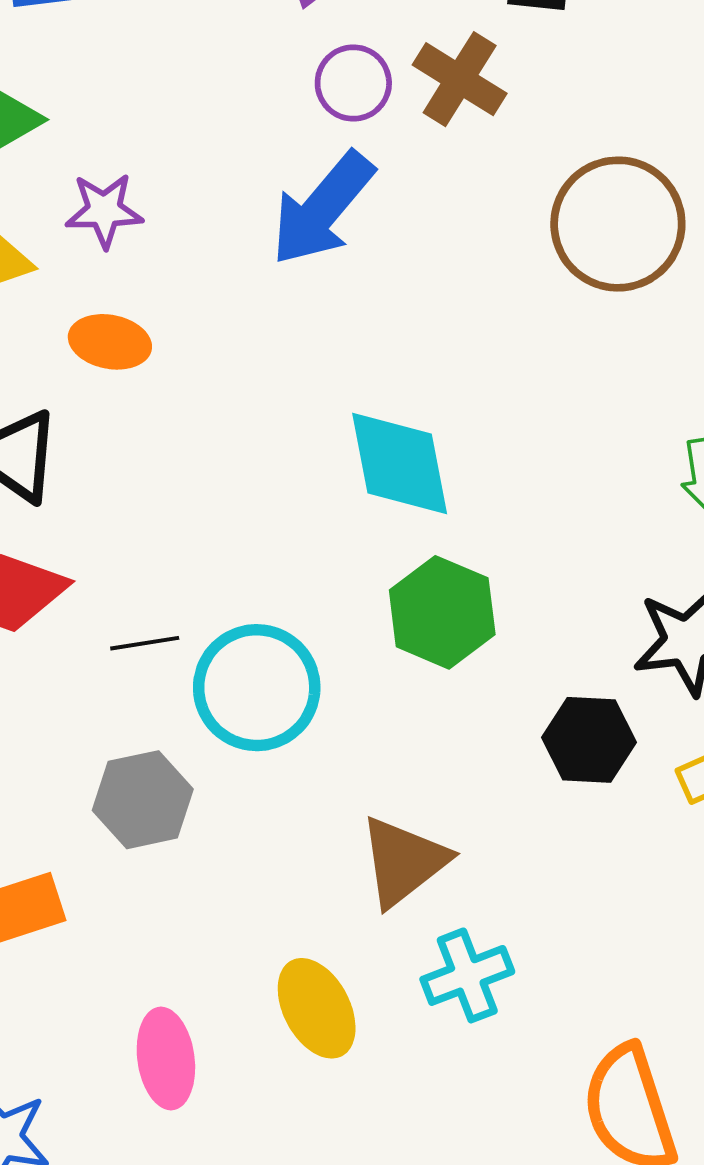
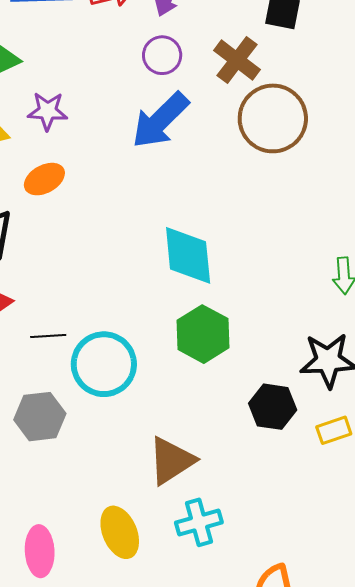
purple circle: (353, 83) -> (162, 55), moved
brown circle: (618, 224) -> (273, 118), moved
orange ellipse: (110, 342) -> (44, 179), turned -45

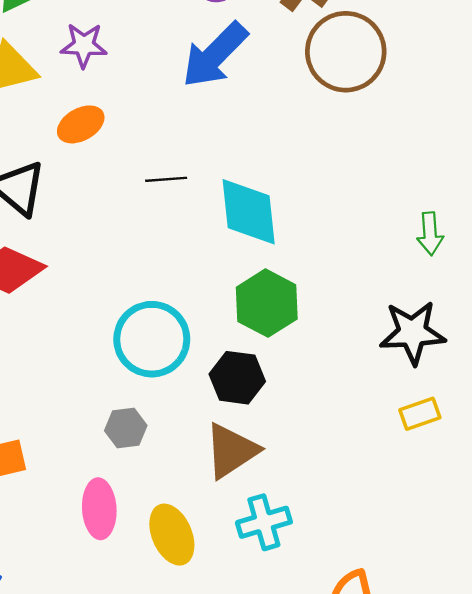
black line: (48, 336) -> (166, 179), moved
black hexagon: (273, 407) -> (237, 378), moved
gray hexagon: (40, 417) -> (126, 428), moved, size x0.7
pink ellipse: (40, 551) -> (99, 509), moved

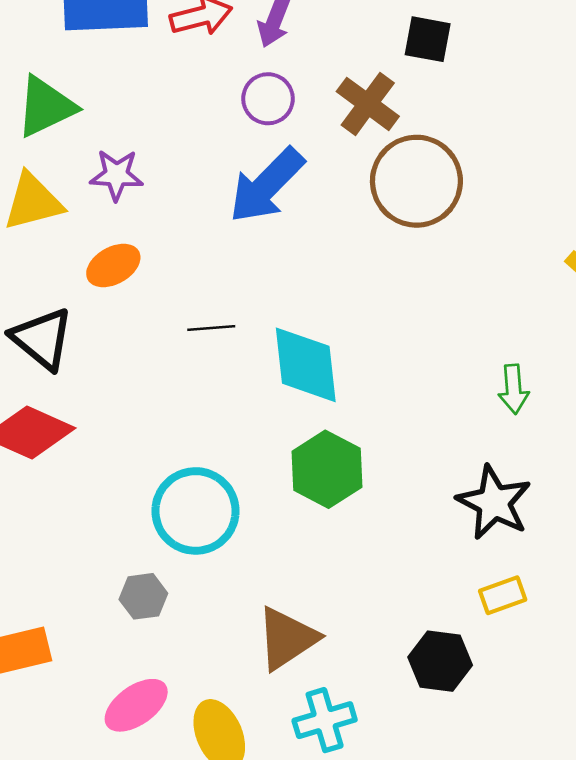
black star: (413, 333) -> (494, 502), turned 30
black hexagon: (237, 378) -> (440, 661), moved
gray hexagon: (126, 428) -> (143, 596), moved
pink ellipse: (99, 509) -> (136, 705), turned 58

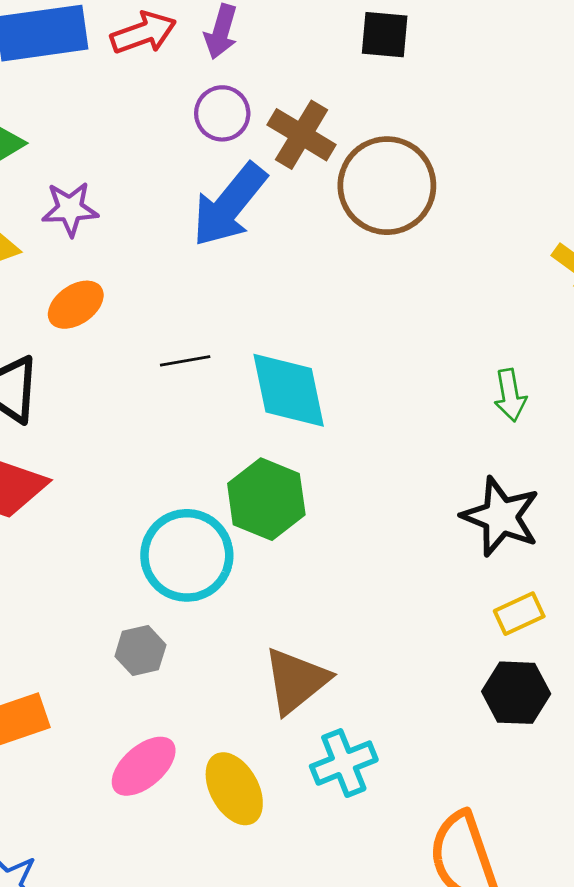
brown cross: (368, 104) -> (302, 135), moved
green hexagon: (327, 469) -> (266, 499), moved
black hexagon: (440, 661) -> (516, 693), moved

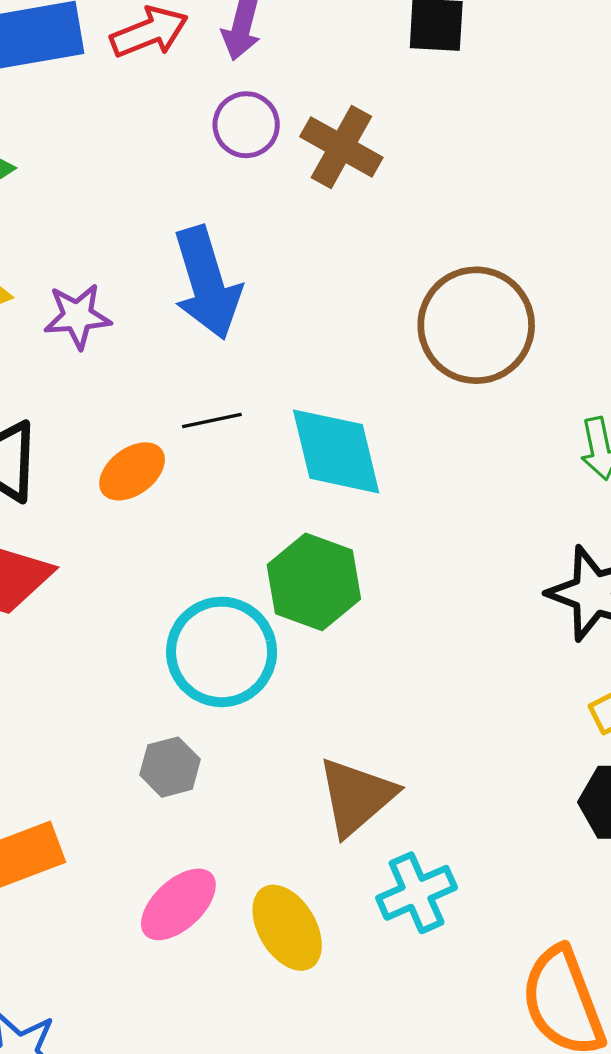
brown circle: (387, 186) -> (476, 325), moved
blue arrow: (229, 205) -> (207, 283), moved, turned -54
purple star: (70, 209) -> (77, 316), moved
orange ellipse: (76, 305) -> (132, 471), moved

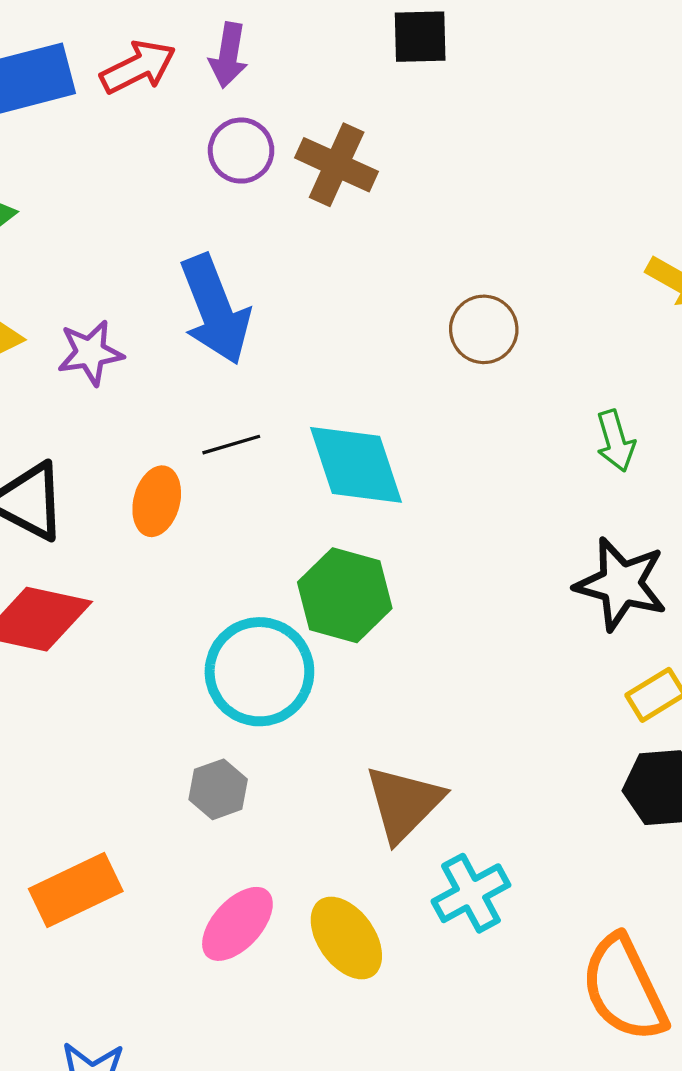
brown circle: (476, 325) -> (484, 329), size x0.6
orange ellipse: (132, 471) -> (157, 501), turned -34

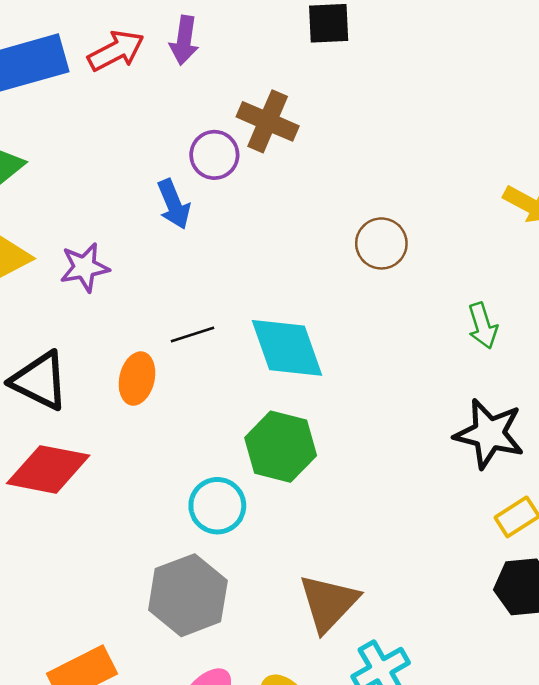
purple circle: (241, 151) -> (214, 155), moved
blue arrow: (215, 310) -> (174, 204), moved, size x0.6
cyan circle: (259, 672) -> (217, 506), size x0.7
gray hexagon: (218, 789) -> (188, 595), size x1.8

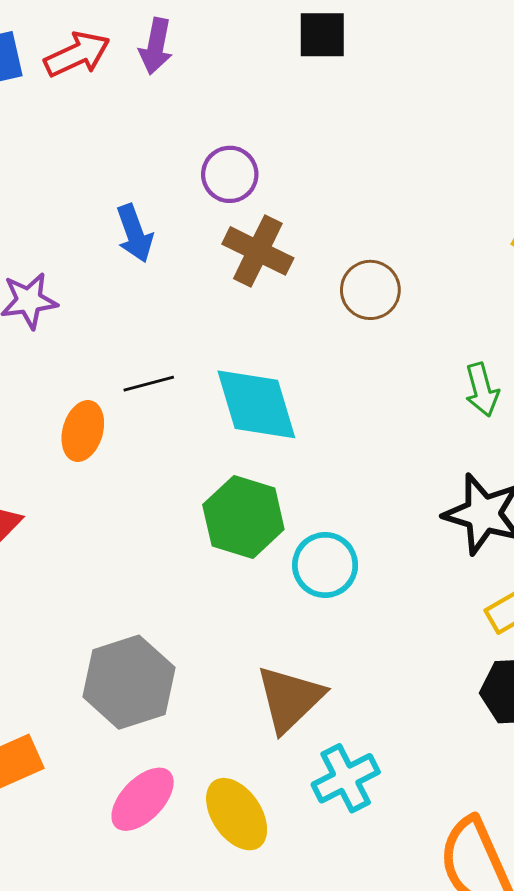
brown cross: (268, 121) -> (258, 251), moved
purple circle: (214, 155) -> (230, 174), moved
cyan circle: (217, 506) -> (325, 565), moved

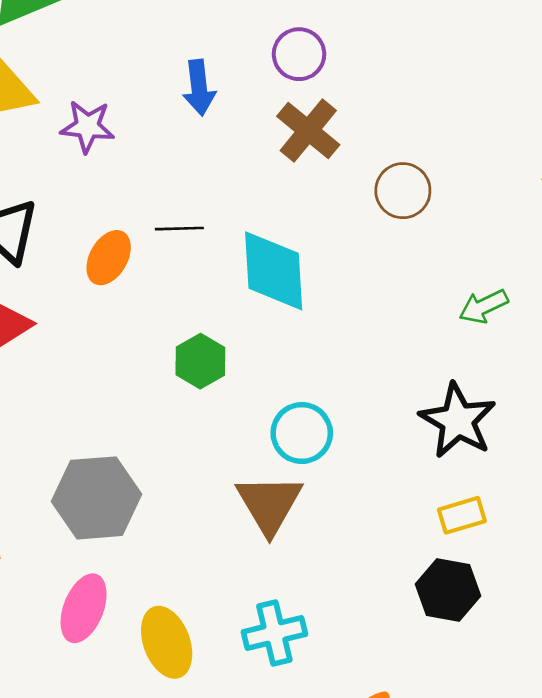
green arrow: (482, 390) -> (484, 306), turned 66
green hexagon: (243, 517) -> (200, 361), moved, size x0.7
brown triangle: (290, 699) -> (269, 504), moved, turned -30
pink ellipse: (143, 799) -> (84, 608), turned -36

